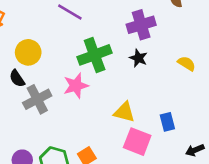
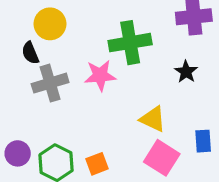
black star: (138, 58) -> (186, 72), moved

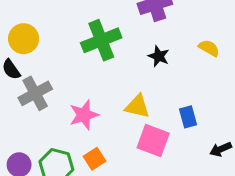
pink star: (100, 75) -> (84, 115), moved

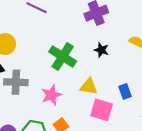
green cross: (101, 40) -> (63, 57), moved, turned -32
gray cross: (35, 93) -> (16, 82), turned 35

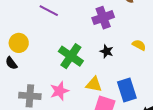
gray cross: (16, 82) -> (30, 96), moved
blue rectangle: (125, 91) -> (127, 90), size x1.6

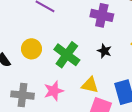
purple cross: (103, 18) -> (102, 15), turned 30
yellow circle: (19, 43) -> (31, 49), moved

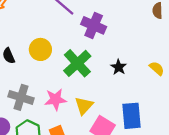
purple cross: (102, 15) -> (94, 25), moved
yellow triangle: (90, 85) -> (84, 106), moved, turned 48

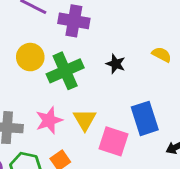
yellow circle: (40, 49) -> (30, 57), moved
green cross: (77, 63) -> (65, 71), turned 32

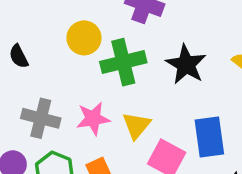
black star: (116, 64) -> (186, 65), size x1.6

